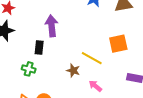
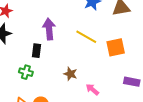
yellow line: (92, 58) -> (86, 37), moved

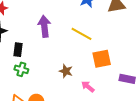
orange square: (116, 47) -> (102, 59), moved
black rectangle: (36, 51) -> (18, 50), moved

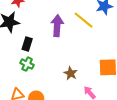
yellow line: (82, 34) -> (83, 20), moved

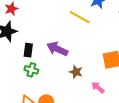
purple arrow: (57, 26) -> (57, 49), moved, turned -60

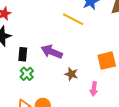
green cross: (31, 70) -> (27, 74), turned 32
pink arrow: (98, 88) -> (94, 89), turned -120

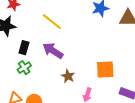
yellow line: (73, 19) -> (52, 22), moved

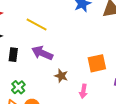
green cross: (24, 68) -> (18, 87), moved

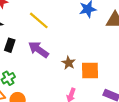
brown star: (61, 76) -> (69, 63), moved

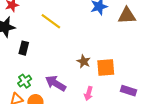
purple arrow: (39, 49) -> (56, 83), moved

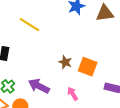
orange square: (106, 68) -> (88, 67), turned 30
pink arrow: (89, 93) -> (73, 94), turned 136

